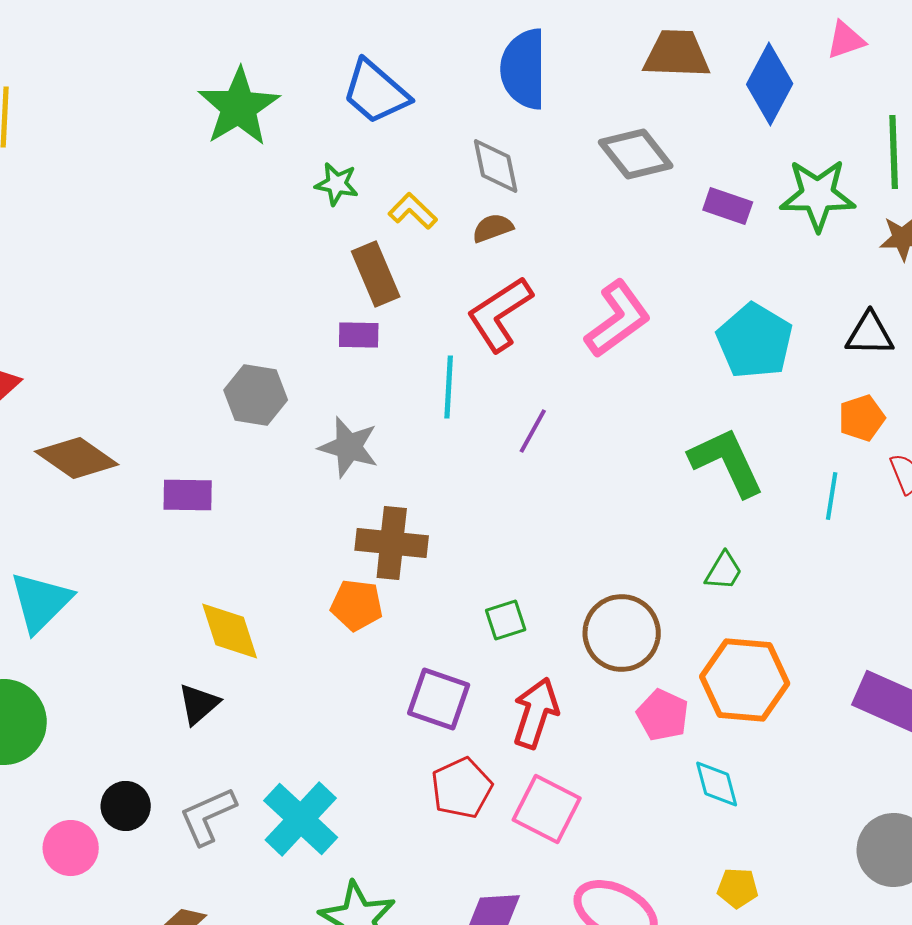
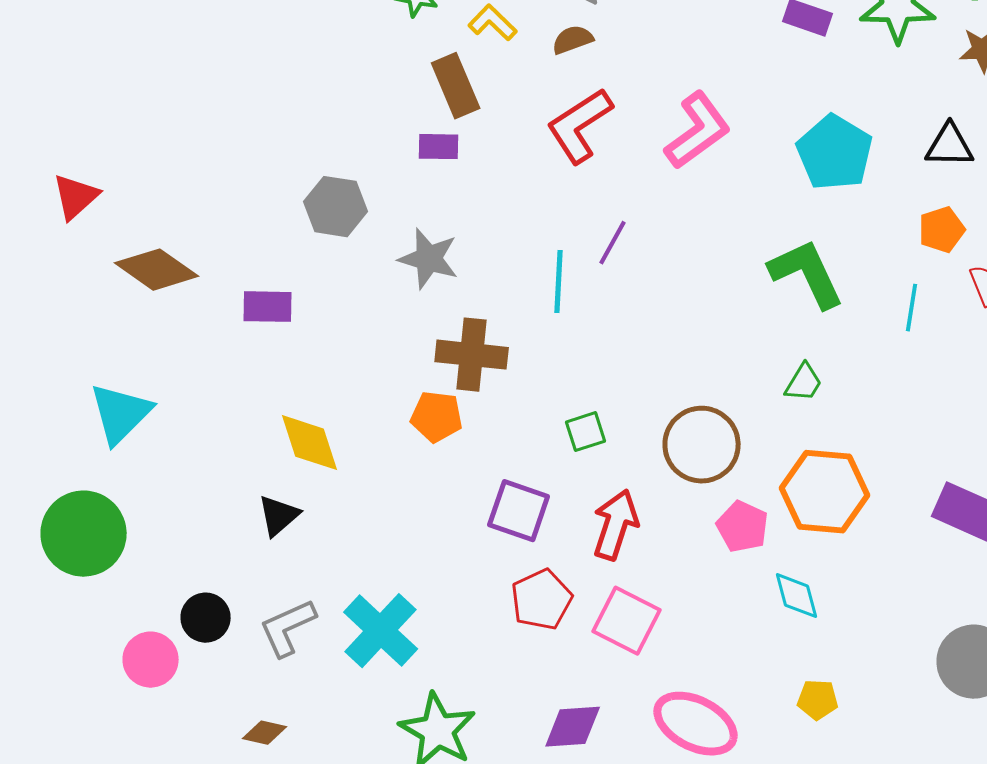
cyan line: (449, 387) -> (559, 282), moved

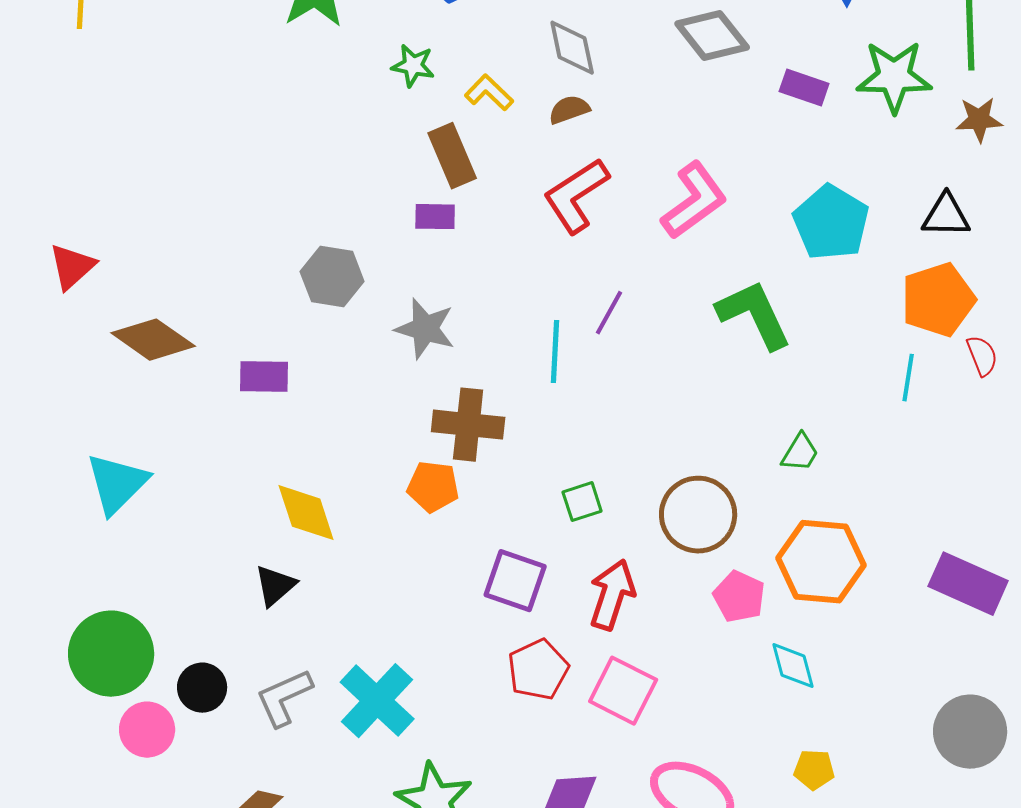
orange pentagon: (942, 230) -> (938, 300), size x1.6
green L-shape: (807, 274) -> (754, 315), moved
green circle: (84, 534) -> (111, 654), moved

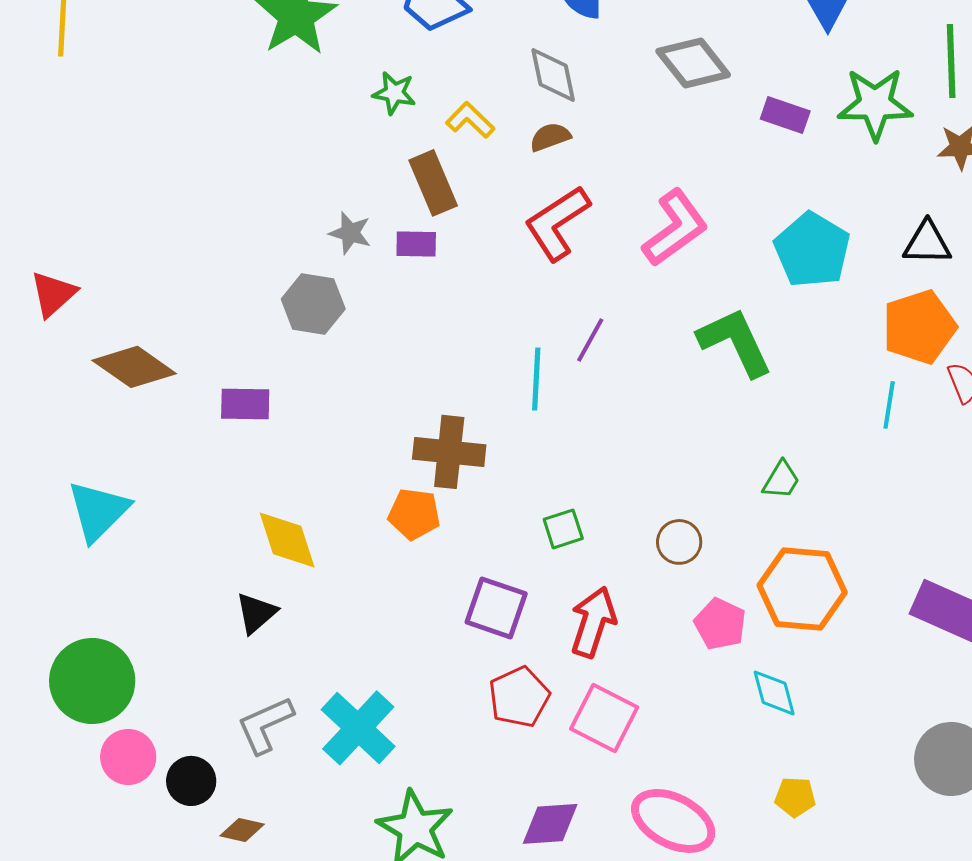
gray star: (425, 329) -> (350, 233), moved, size x0.7
brown circle: (698, 515) -> (679, 542), size x0.6
black circle: (202, 688) -> (191, 781), moved

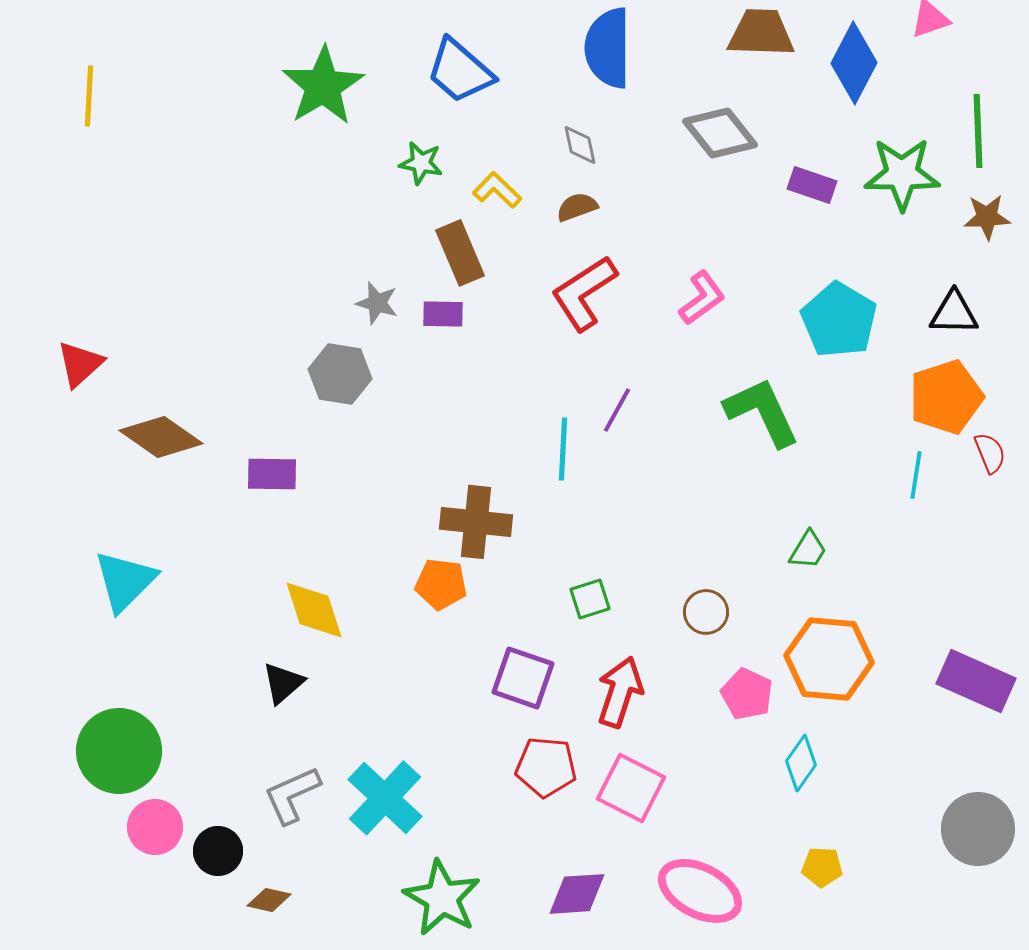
gray diamond: (553, 75) -> (580, 145), size x0.7
pink L-shape: (675, 228) -> (702, 298), size x0.7
cyan diamond: (774, 693) -> (801, 763), turned 50
red pentagon: (519, 697) -> (546, 767), turned 30

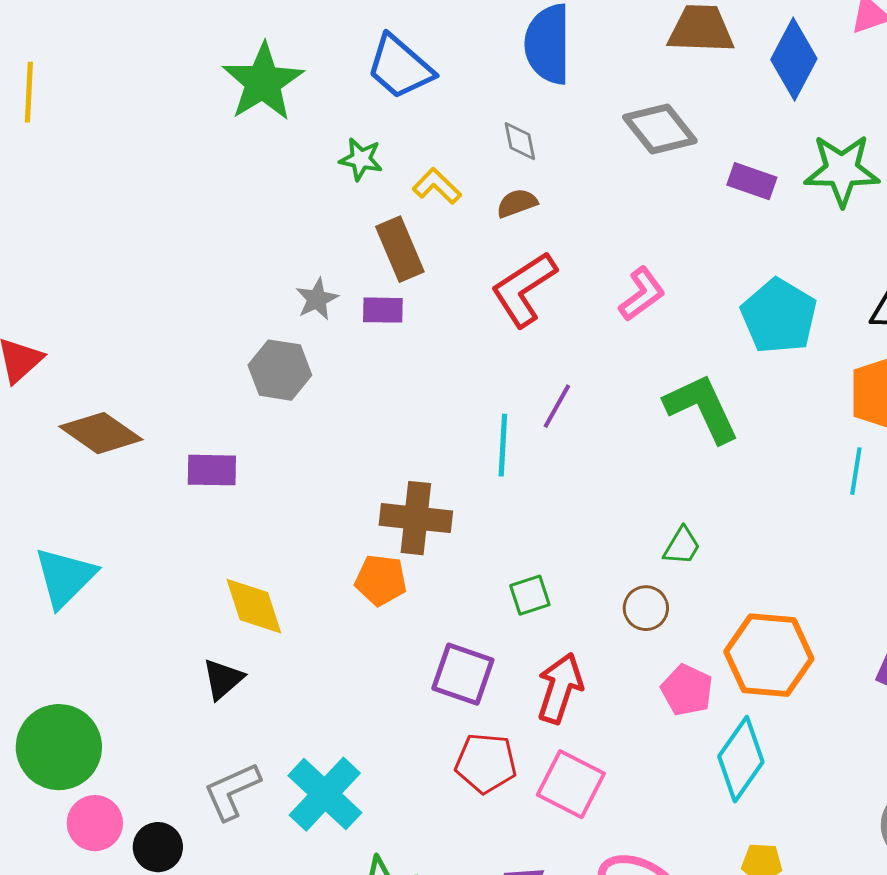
gray star: (377, 303) -> (317, 299), turned 30
green trapezoid: (808, 550) -> (682, 546), moved
cyan diamond: (801, 763) -> (741, 759), size x1.5

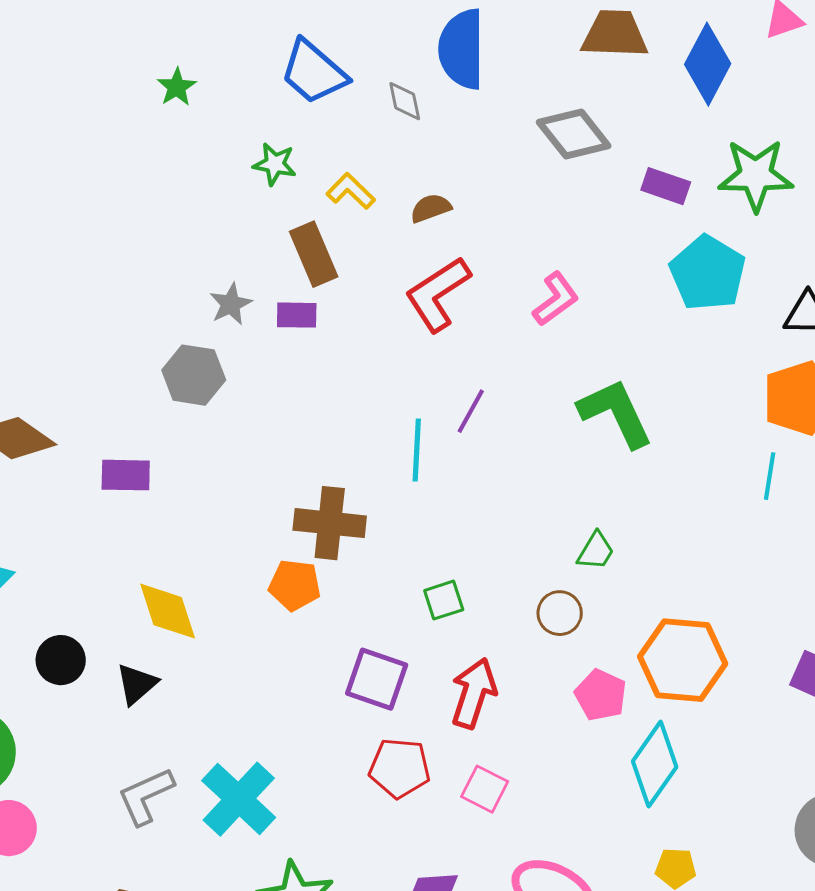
green star: (263, 82) -> (177, 87), size x0.5
gray diamond: (520, 141) -> (405, 101), moved
cyan pentagon: (779, 316) -> (708, 273), moved
pink square: (571, 784) -> (485, 789), size x0.7
black circle: (158, 847) -> (61, 660), moved

